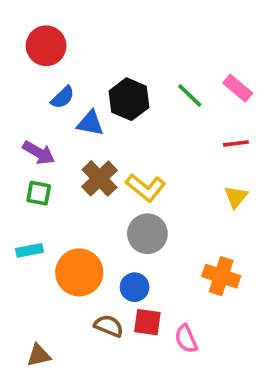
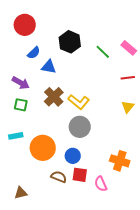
black hexagon: (129, 99) -> (70, 42), moved
orange cross: (221, 276) -> (120, 161), moved

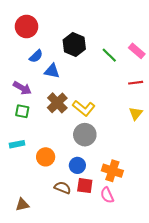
orange circle: (43, 148) -> (46, 157), size x0.7
orange cross: (120, 161) -> (112, 171), moved

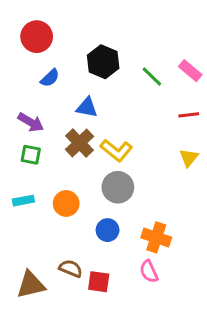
blue triangle: (52, 71) -> (87, 107), moved
orange circle: (46, 157) -> (66, 203), moved
red square: (85, 186) -> (99, 282), moved
brown semicircle: (63, 188) -> (71, 268), moved
brown triangle: (22, 205) -> (31, 285), size x1.5

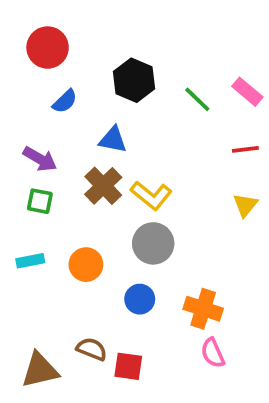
pink semicircle: (149, 271) -> (213, 353), moved

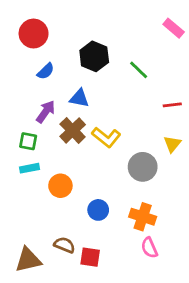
pink rectangle: (247, 92) -> (174, 28), moved
purple arrow: (40, 159) -> (46, 112), moved, turned -85
gray circle: (153, 243) -> (143, 167), moved
cyan rectangle: (30, 261) -> (29, 168), moved

